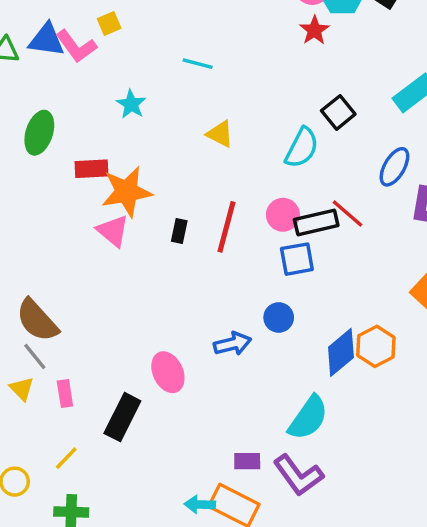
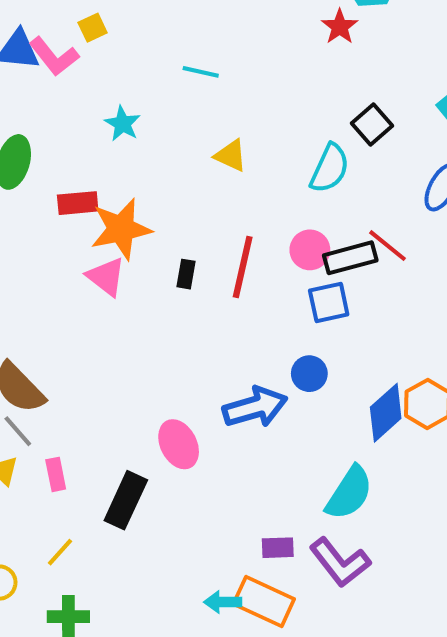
blue arrow: (233, 344) -> (255, 407), size x1.4

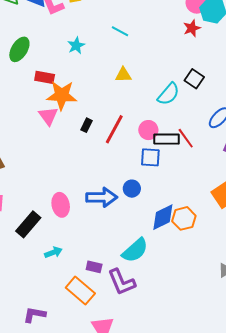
black square: (372, 124) -> (194, 79), turned -30
yellow triangle: (231, 156) -> (123, 75), turned -42
cyan arrow: (223, 602) -> (53, 252), moved, turned 144

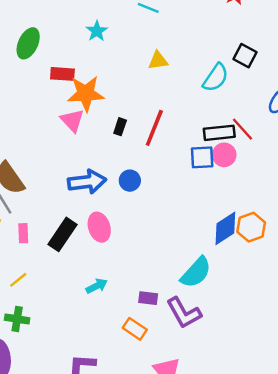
pink circle: (148, 130) -> (224, 155), moved
blue circle: (132, 189) -> (130, 181), moved
blue arrow: (102, 197) -> (87, 182), moved
black rectangle: (28, 224) -> (62, 234), moved
orange rectangle: (80, 291) -> (135, 329), size x0.7

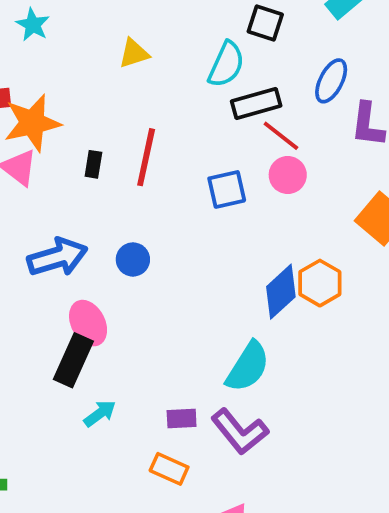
black rectangle: (219, 133) -> (256, 103), moved
pink circle: (224, 155) -> (288, 175), moved
blue circle: (130, 181) -> (133, 259), moved
black rectangle: (62, 234) -> (73, 360), moved

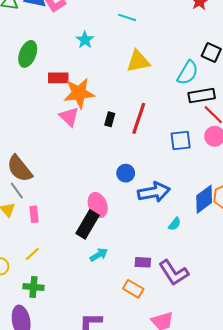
yellow triangle: (134, 53) -> (138, 61), size x1.4
blue arrow: (57, 257) -> (154, 192), moved
cyan semicircle: (248, 367) -> (175, 224), moved, size x0.5

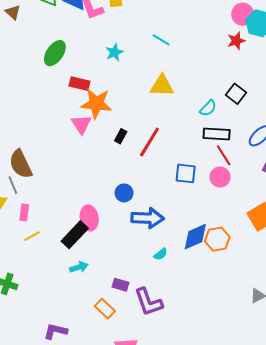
cyan semicircle: (188, 73) -> (208, 108), size x0.7
yellow line: (32, 254) -> (32, 236), moved

